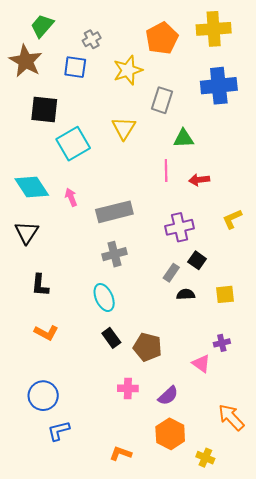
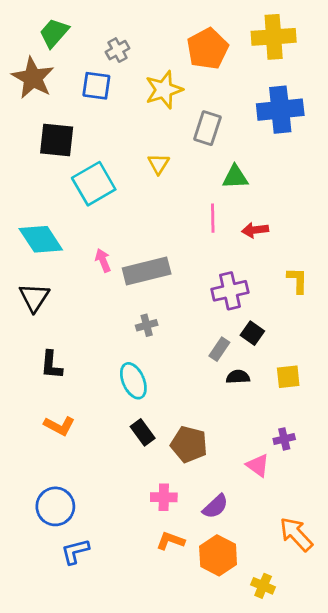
yellow triangle: (124, 128) -> (159, 164), size x0.7
pink arrow: (71, 197) -> (103, 260), moved
yellow L-shape: (232, 219) -> (297, 280), turned 115
gray cross: (114, 254) -> (147, 325), size x0.7
orange L-shape: (121, 453) -> (170, 541), moved

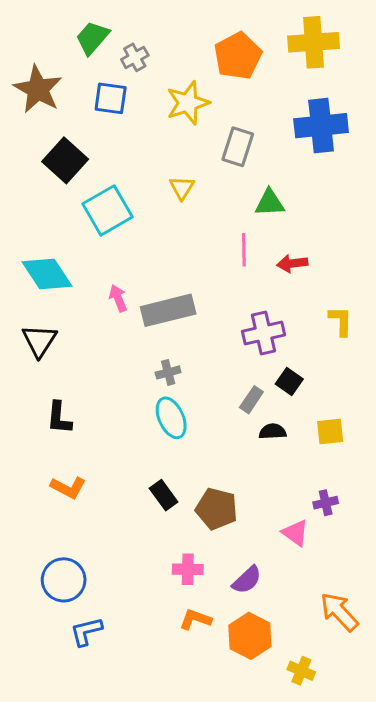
green trapezoid: (54, 33) -> (92, 38), moved
black square: (57, 140) -> (65, 160), turned 36
cyan ellipse: (133, 381) -> (171, 418), moved

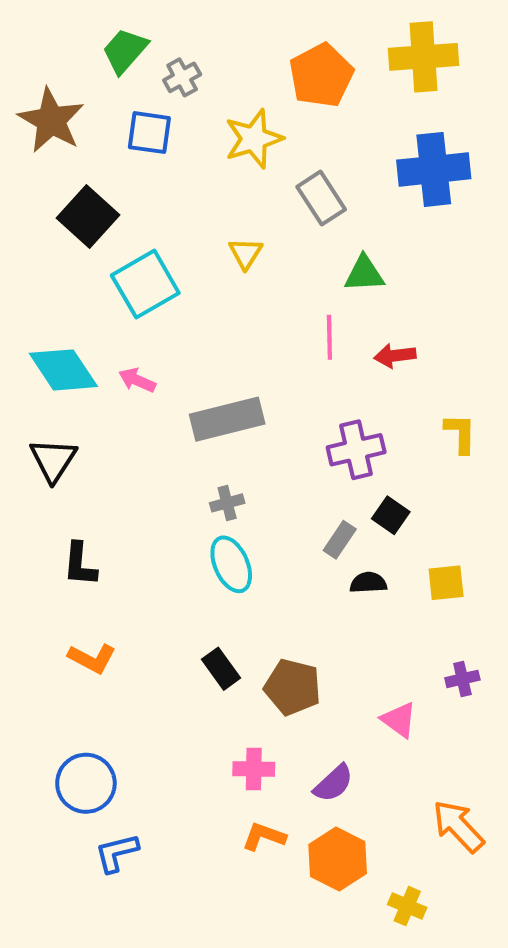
gray rectangle: (238, 147) -> (321, 198), turned -51
pink arrow: (118, 298) -> (137, 380), moved, turned -44
purple cross: (326, 503) -> (462, 679), moved

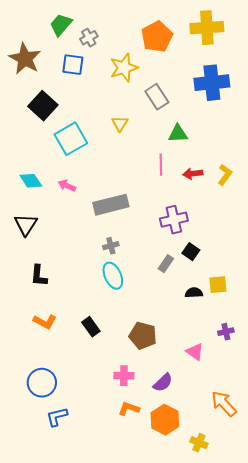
cyan diamond: (63, 370) -> (31, 181), size x0.7
yellow L-shape: (460, 433) -> (225, 175), moved, turned 35
black semicircle: (368, 583) -> (194, 293), moved
black rectangle: (221, 669) -> (91, 327), moved

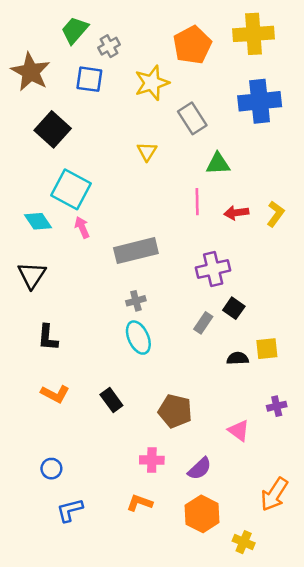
cyan square: (71, 139) -> (71, 189), moved, turned -32
pink arrow: (67, 186) -> (82, 227), turned 42
blue circle: (42, 383) -> (51, 469), size x0.6
orange arrow: (224, 404) -> (274, 494), turned -104
orange L-shape: (129, 409) -> (140, 503), moved

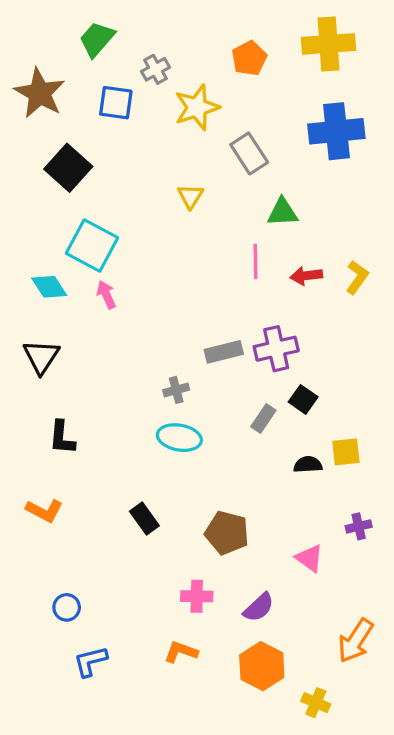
orange pentagon: (192, 45) -> (249, 58), size x0.7
gray cross: (109, 46) -> (156, 69), moved
gray rectangle: (136, 251) -> (224, 352), moved, size x0.7
cyan ellipse: (138, 338) -> (179, 438), turned -56
orange L-shape: (55, 394) -> (44, 511), moved

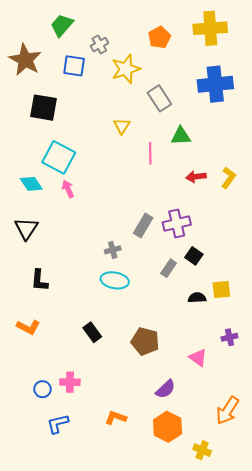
black square: (68, 168) -> (44, 108), turned -32
pink line: (256, 261) -> (150, 153), moved
gray rectangle: (224, 352) -> (143, 225), turned -45
pink cross: (197, 596) -> (70, 382), moved

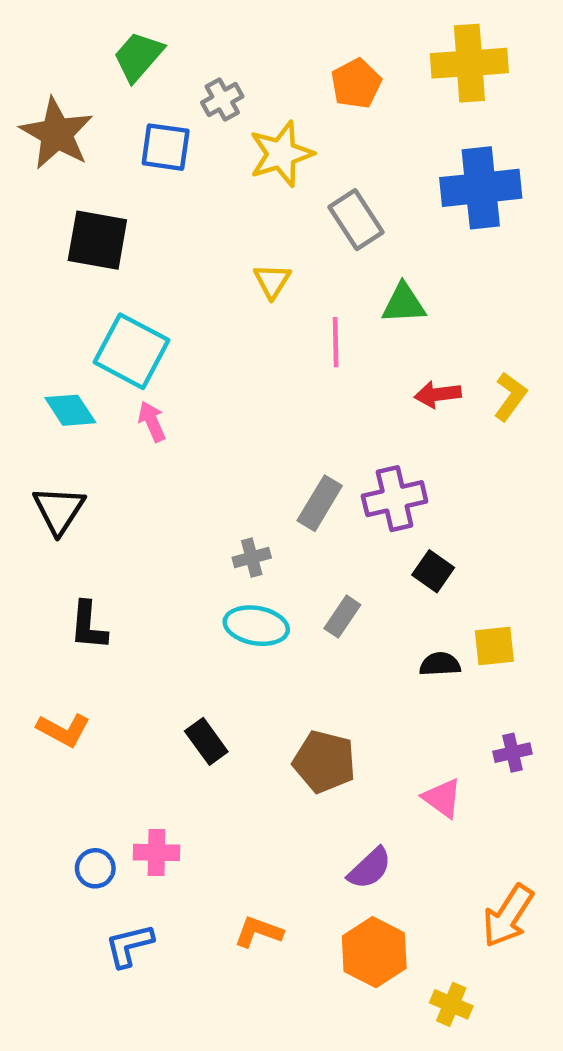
gray rectangle: (169, 268) -> (342, 617), moved

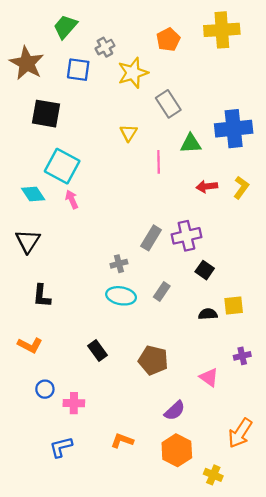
blue cross: (481, 188) -> (234, 129), moved
blue circle: (95, 868) -> (45, 389), moved

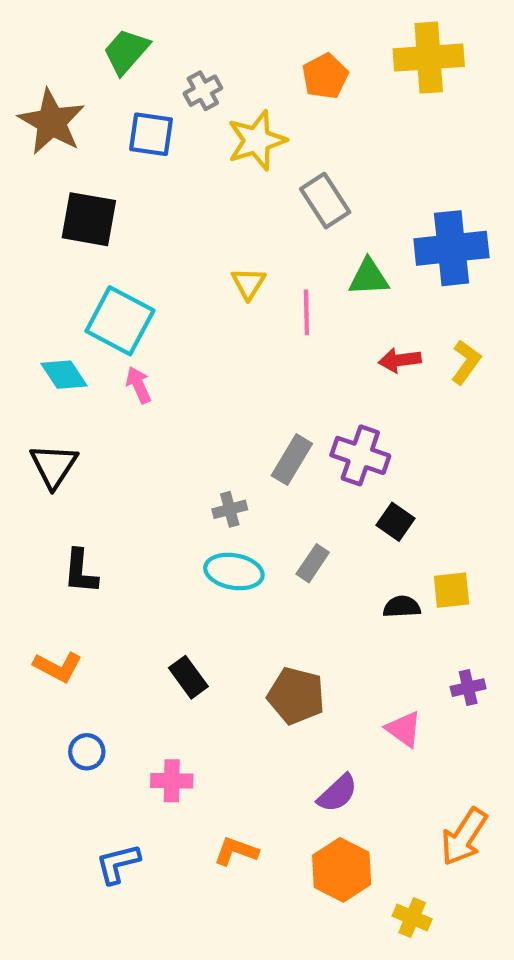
yellow triangle: (129, 133) -> (248, 283), moved
purple cross: (186, 236) -> (360, 455), turned 32
pink cross: (74, 403) -> (172, 781), moved

